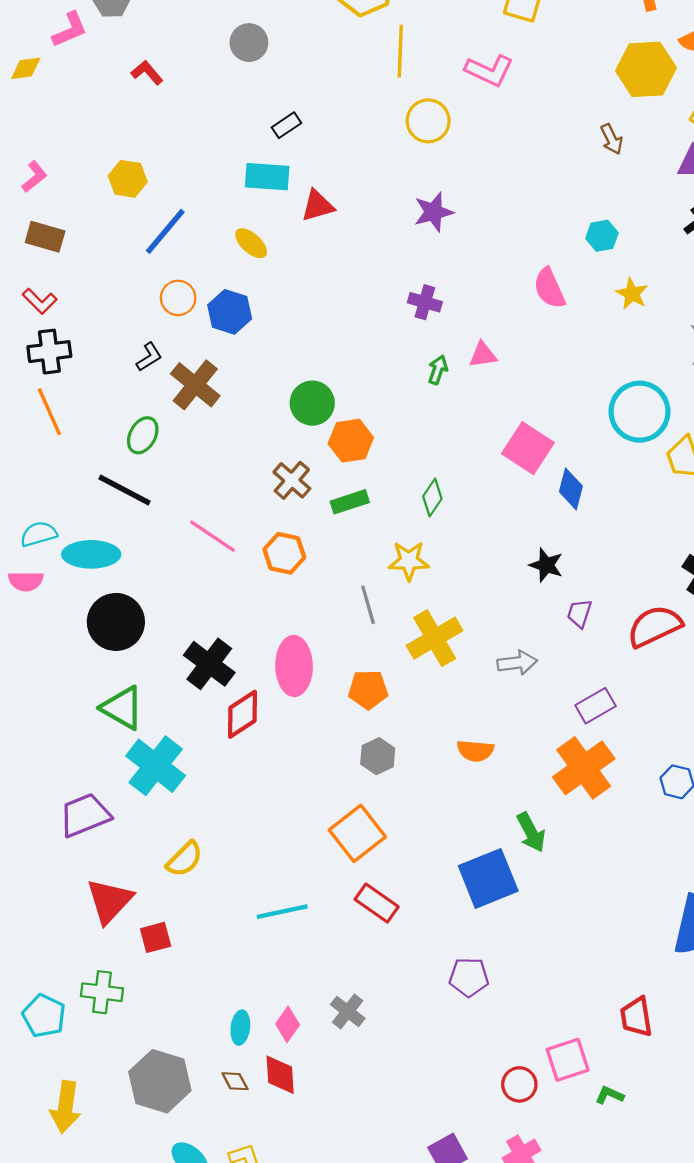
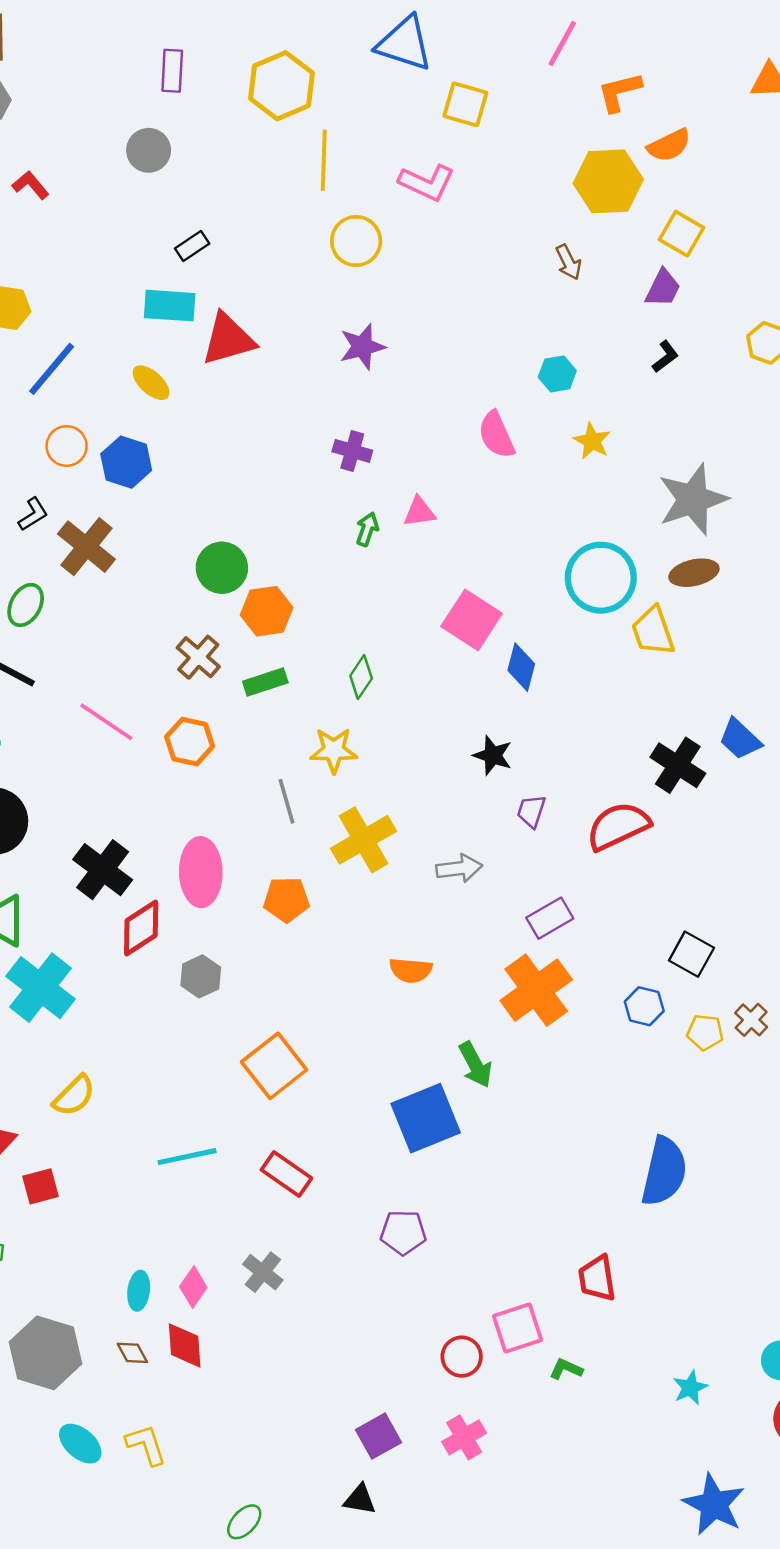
red triangle: (318, 206) -> (228, 339), size x1.4
gray hexagon: (378, 756) -> (201, 976), moved
red rectangle: (377, 903) -> (286, 1174), moved

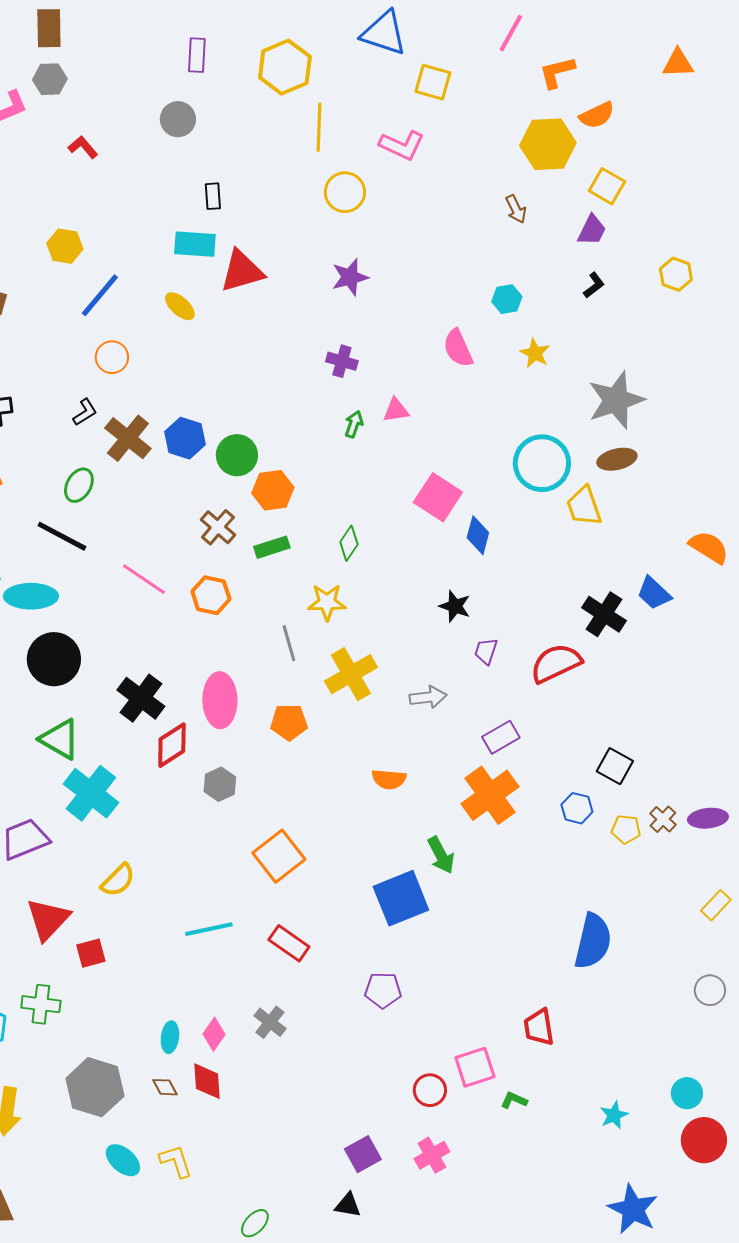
black rectangle: (192, 246) -> (213, 196), turned -60
blue hexagon: (126, 462) -> (185, 438), moved

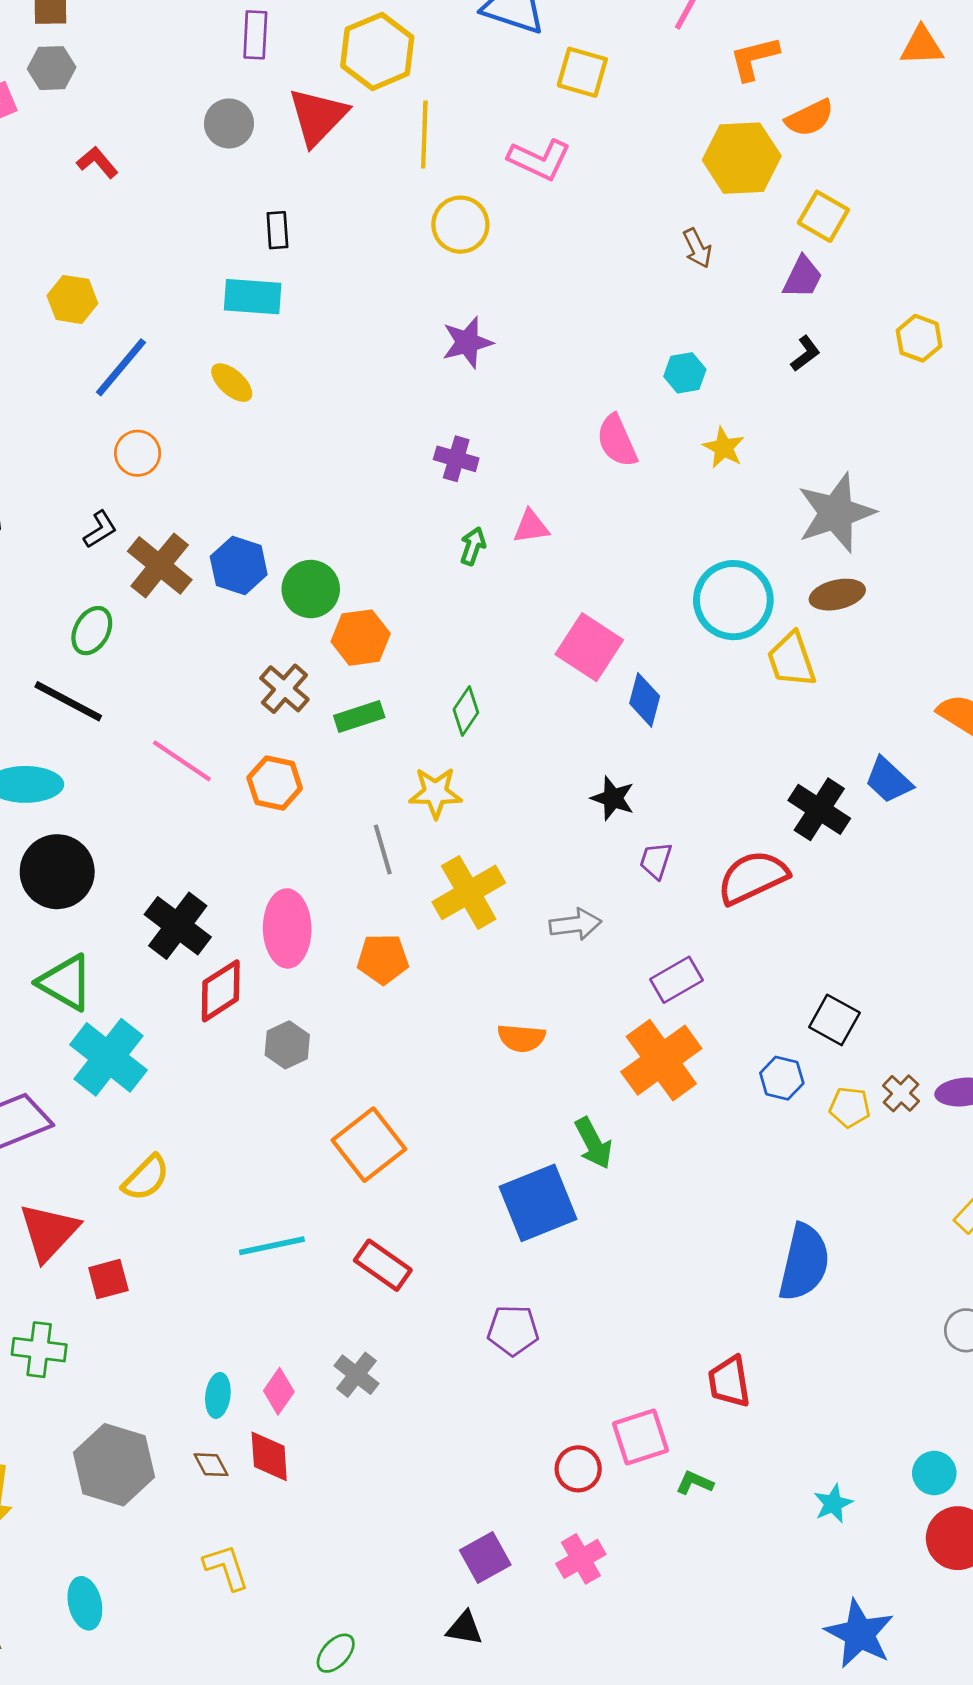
red triangle: (242, 271) -> (318, 117), moved, turned -30
cyan ellipse: (123, 1160) -> (85, 1603), moved, turned 36

